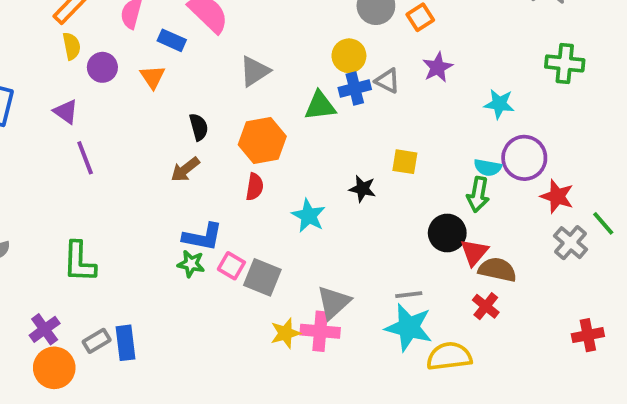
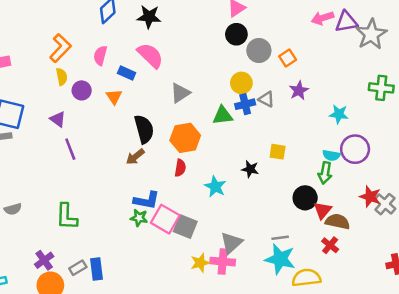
black semicircle: (199, 127) -> (144, 129), size x1.6
red star: (557, 196) -> (370, 197), moved
pink square: (231, 266) -> (165, 219), size x1.6

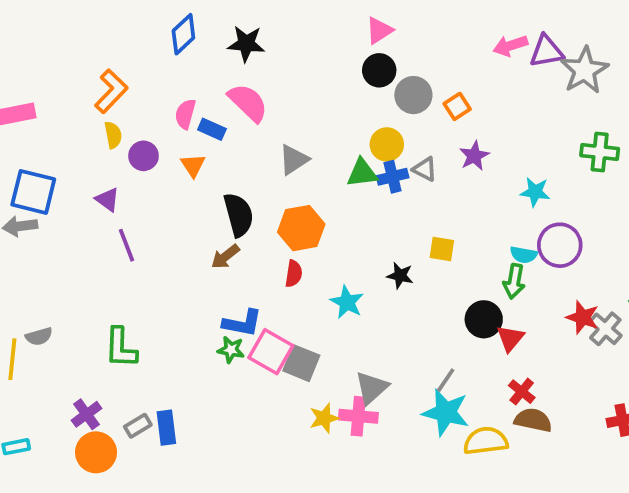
pink semicircle: (100, 55) -> (185, 114), moved
green triangle: (223, 115) -> (362, 173), moved
brown semicircle: (338, 222) -> (533, 420), moved
gray line: (280, 238) -> (446, 380), turned -49

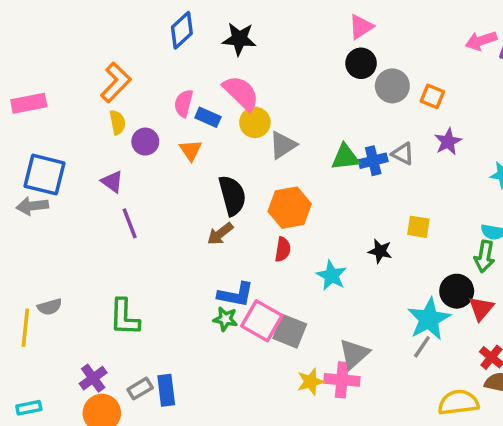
orange square: (457, 106) -> (432, 96), turned -35
yellow circle: (387, 144) -> (255, 122), moved
cyan star: (446, 412) -> (429, 319), moved, turned 30

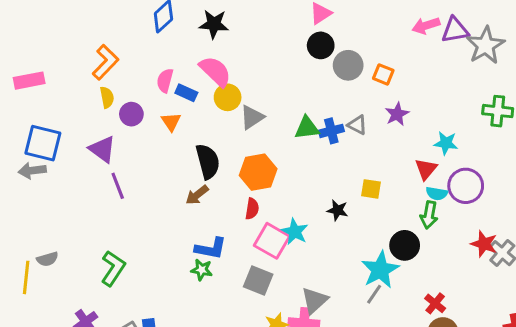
purple triangle: (112, 182) -> (102, 149), size x1.4
red triangle: (481, 309) -> (426, 169), moved
green L-shape: (124, 317) -> (113, 268), turned -148
pink square: (262, 321) -> (272, 241), moved

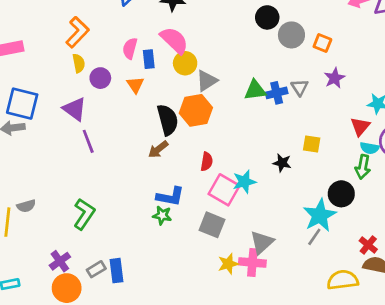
blue rectangle: (186, 93) -> (149, 59), turned 60
gray triangle: (357, 125) -> (300, 87), turned 30
orange hexagon: (258, 172) -> (196, 110), moved
cyan star: (295, 232) -> (244, 182), turned 30

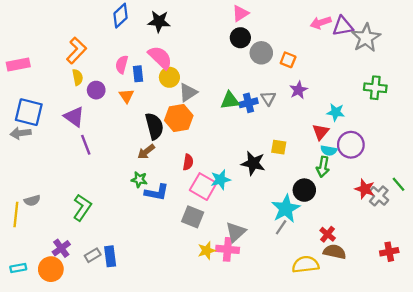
black star: (282, 163) -> (253, 163), size x1.5
green star: (162, 215) -> (139, 180), moved
orange circle: (67, 288) -> (51, 269), moved

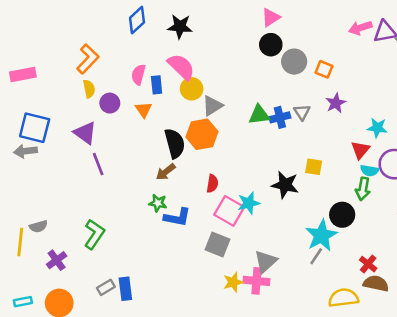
purple cross: (61, 248) -> (57, 260), moved

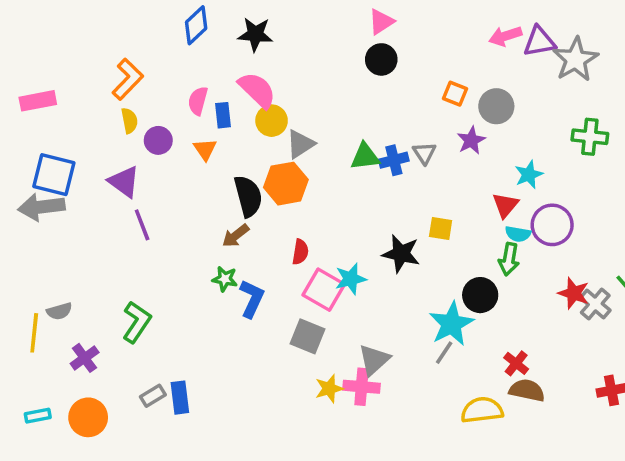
gray circle: (294, 62) -> (496, 106), moved
cyan star: (377, 128) -> (529, 175), turned -30
gray arrow: (25, 151) -> (41, 207), size x1.4
blue L-shape: (177, 217) -> (252, 299), turned -76

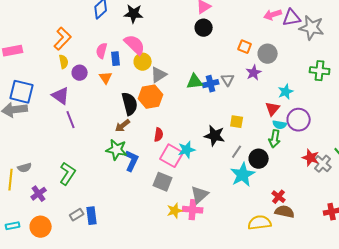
gray star: (575, 59) -> (312, 28), turned -30
green star: (225, 279) -> (117, 150), size x1.5
gray line: (444, 353) -> (237, 152), moved

